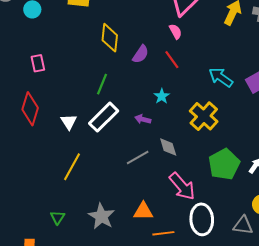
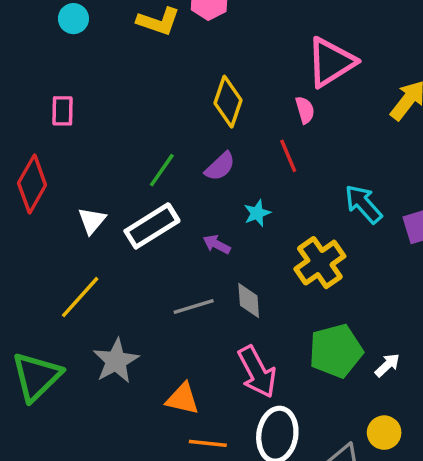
yellow diamond: (110, 38) -> (228, 102), moved
purple semicircle: (141, 54) -> (220, 166), moved
gray star: (101, 216) -> (116, 361), moved
green triangle: (57, 217) -> (37, 377), size x2.0

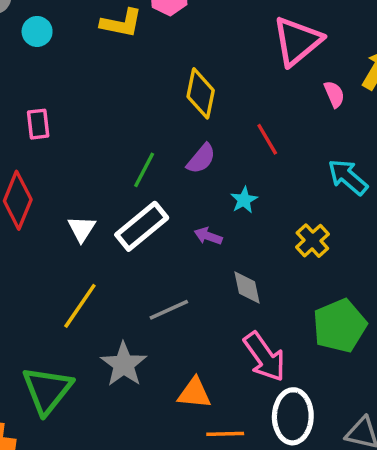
pink semicircle: (305, 110) -> (334, 94), moved
yellow cross: (320, 263) -> (312, 241), size x0.7
gray line: (194, 307) -> (169, 310), moved

